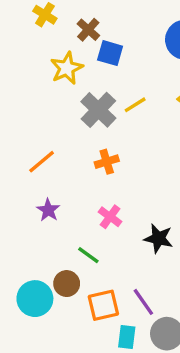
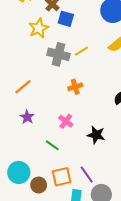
gray cross: (98, 110) -> (58, 54), turned -30
orange cross: (107, 162) -> (75, 87), moved
brown circle: (67, 284) -> (39, 185), moved

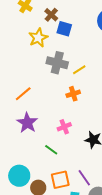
yellow line: (81, 51) -> (79, 70), moved
purple star: (27, 117) -> (27, 123), size x1.5
pink cross: (66, 121) -> (64, 127), turned 32

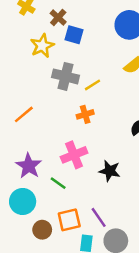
purple star: (27, 123) -> (29, 166), moved
pink cross: (64, 127) -> (74, 155), size x1.5
cyan circle: (19, 176) -> (23, 201), moved

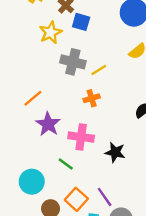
pink cross: (74, 155) -> (81, 137), turned 30
purple star: (29, 166) -> (48, 124), moved
orange square: (69, 220) -> (76, 199), turned -35

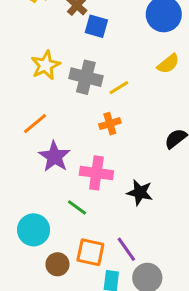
yellow star: (51, 32) -> (46, 65), moved
orange square: (76, 199) -> (90, 252), turned -30

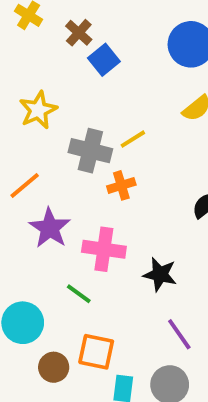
blue square: (96, 26) -> (104, 60), turned 35
gray cross: (86, 77) -> (90, 151), moved
purple line: (126, 249) -> (179, 334), moved

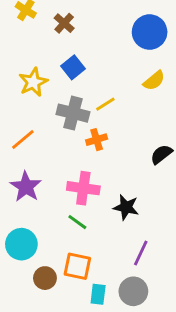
blue square: (104, 60) -> (73, 67), moved
purple star: (50, 228) -> (26, 187), moved
green line: (79, 294) -> (77, 222), moved
purple line: (179, 334) -> (141, 253), turned 60

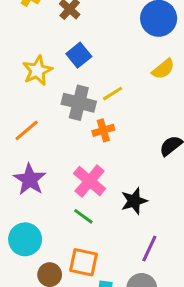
pink cross: (83, 188) -> (90, 181), turned 32
black star: (126, 207) -> (134, 201), turned -30

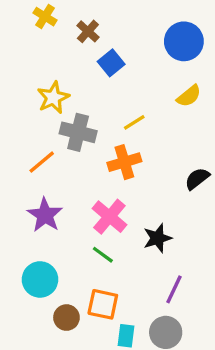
blue square: (79, 55) -> (111, 63), moved
gray cross: (79, 103) -> (78, 132), moved
orange cross: (103, 130) -> (124, 162), size x1.4

